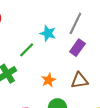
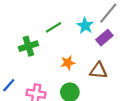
cyan star: (48, 33) -> (85, 26), moved

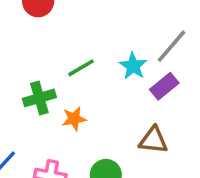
orange star: (68, 63) -> (74, 119), moved

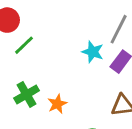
green line: (81, 68) -> (24, 45), moved

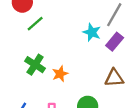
green cross: (27, 94) -> (35, 65), turned -30

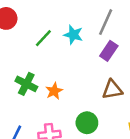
green line: (35, 24) -> (43, 38), moved
cyan star: (92, 32) -> (73, 35), moved

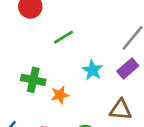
cyan star: (73, 35) -> (92, 70), moved
green cross: (26, 84) -> (33, 80), turned -30

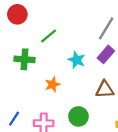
green cross: (33, 80) -> (25, 59), moved

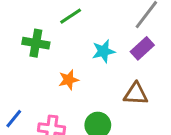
cyan star: (77, 60) -> (103, 51), turned 30

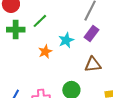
green cross: (36, 43) -> (16, 30), moved
orange star: (69, 80) -> (45, 52), moved

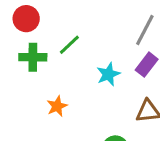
orange star: (45, 52) -> (57, 106), moved

